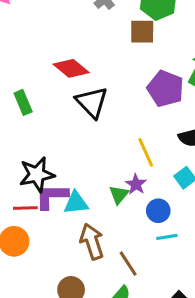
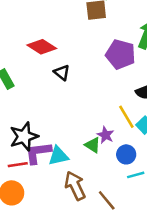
black triangle: (92, 102) -> (62, 73), size x0.6
yellow line: (146, 152) -> (126, 117), moved
green triangle: (119, 195) -> (93, 145), turned -30

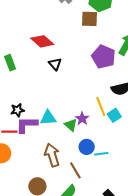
black star: (24, 136) -> (17, 110), size x0.6
blue circle: (126, 154) -> (87, 147), moved
cyan triangle: (58, 156) -> (48, 118), moved

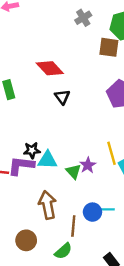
black star: (17, 110) -> (32, 150), moved
blue circle: (87, 147) -> (92, 212), moved
brown line: (75, 170) -> (73, 226), turned 30

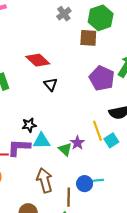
black star: (32, 150) -> (29, 125), moved

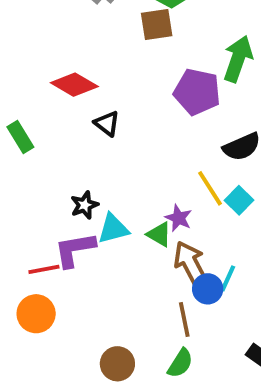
brown arrow: (45, 180) -> (191, 264), moved
cyan line: (96, 180) -> (228, 278), turned -48

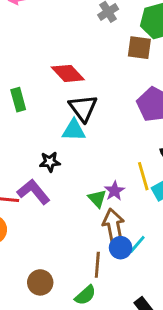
black triangle: (107, 123) -> (83, 108), size x1.5
cyan triangle: (113, 229) -> (74, 130), moved
purple L-shape: (75, 250) -> (34, 192), turned 44

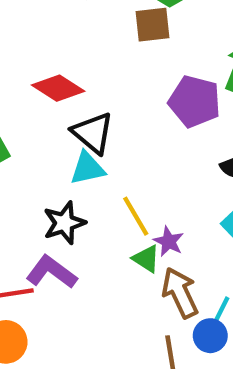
black star: (50, 162) -> (64, 223), size x1.4
yellow line: (143, 176) -> (136, 216), moved
blue circle: (121, 248) -> (210, 336), moved

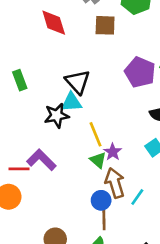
brown square: (152, 25) -> (105, 25), moved
red diamond: (58, 88) -> (54, 23), moved, turned 32
black star: (64, 223) -> (57, 116), moved
blue circle: (210, 336) -> (101, 200), moved

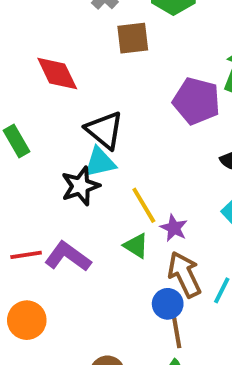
red diamond: (54, 23) -> (57, 74), moved
green triangle: (98, 160) -> (136, 246), moved
red line: (19, 169) -> (26, 255), moved

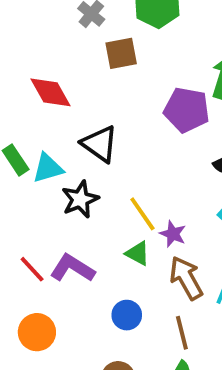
cyan triangle: (100, 162) -> (48, 168), moved
red line: (26, 255) -> (32, 269), turned 60
blue circle: (168, 304) -> (127, 315), moved

